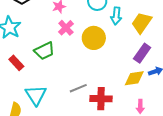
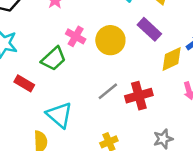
pink cross: (66, 28) -> (76, 36), moved
yellow circle: (94, 38) -> (110, 40), moved
purple rectangle: (142, 53) -> (149, 29), moved, turned -66

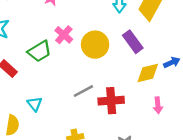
cyan triangle: (59, 115) -> (35, 104), size x0.6

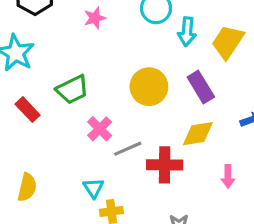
pink cross: (64, 35) -> (100, 129), moved
yellow diamond: (148, 73) -> (198, 134), moved
cyan triangle: (35, 104) -> (93, 188), moved

